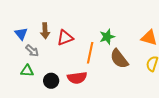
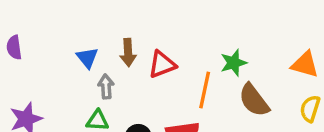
gray arrow: (32, 51) -> (106, 87), turned -136

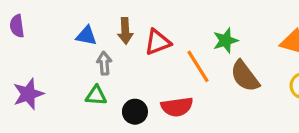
blue triangle: (87, 58) -> (86, 36), turned -40
orange line: (205, 90) -> (198, 66), turned -44

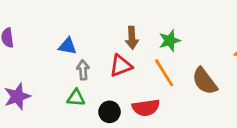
brown arrow: (125, 31) -> (132, 38), moved
green star: (225, 41) -> (170, 41), moved
red triangle: (158, 42) -> (121, 66), moved

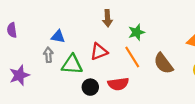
brown arrow: (132, 38) -> (108, 18), moved
gray arrow: (83, 70) -> (48, 55), moved
green triangle: (76, 98) -> (72, 65), moved, size x1.5

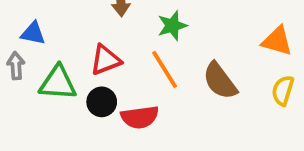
black circle: (90, 87) -> (102, 102), moved

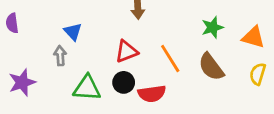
green star: (172, 26) -> (213, 27), moved
blue triangle: (33, 33) -> (73, 32), turned 36
green triangle: (58, 83) -> (87, 88), moved

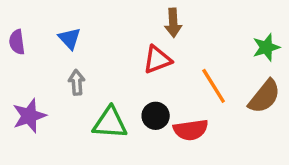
blue triangle: (73, 32) -> (70, 39), moved
red triangle: (126, 51) -> (157, 60), moved
brown semicircle: (211, 67) -> (264, 96), turned -104

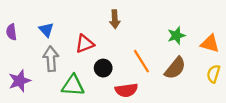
red triangle: (157, 60) -> (85, 44), moved
gray arrow: (77, 82) -> (51, 59), size x1.5
black circle: (156, 116) -> (103, 68), moved

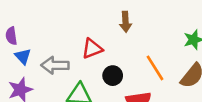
blue triangle: (46, 30) -> (23, 56), moved
gray arrow: (51, 59) -> (55, 65), turned -85

